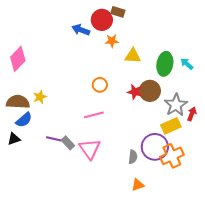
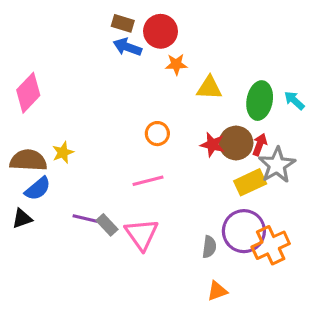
brown rectangle: (118, 12) -> (123, 23), moved
red arrow: (192, 114) -> (260, 145), moved
yellow rectangle: (171, 126) -> (250, 182), moved

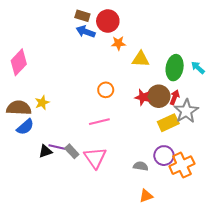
black triangle: (22, 219) -> (45, 151), moved
purple circle: (244, 231) -> (164, 156), size x0.7
gray semicircle: (209, 247) -> (141, 166), turned -88

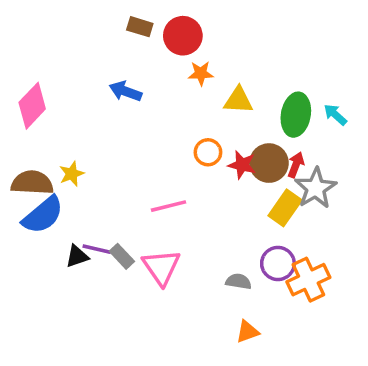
blue arrow: (86, 32) -> (125, 91), moved
orange circle: (106, 90) -> (208, 152), moved
yellow rectangle: (168, 123) -> (285, 208), turned -30
blue semicircle: (25, 127) -> (43, 215), size x1.4

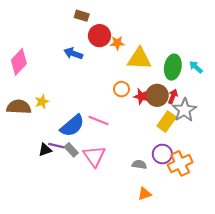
red circle: (183, 36) -> (99, 36), moved
yellow triangle: (238, 100) -> (139, 59), size x1.4
pink line: (169, 206) -> (98, 120), turned 36
blue semicircle: (43, 215) -> (72, 126), moved

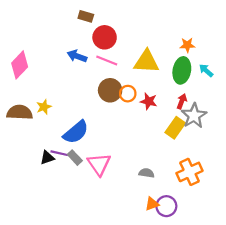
orange star: (117, 43) -> (187, 45), moved
brown circle: (157, 95) -> (110, 90), moved
pink line: (98, 120) -> (107, 61), moved
purple circle: (162, 154) -> (166, 206), moved

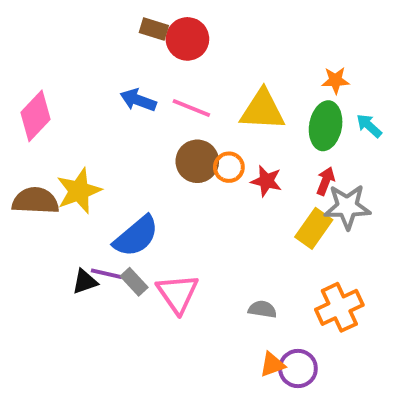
red circle: (105, 37) -> (187, 39), moved
yellow star: (44, 107) -> (79, 191), size x1.6
gray star: (194, 116) -> (347, 207), turned 30

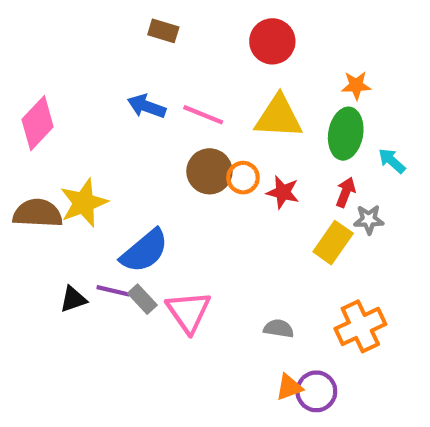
red circle: (187, 39) -> (272, 41), moved
cyan arrow: (369, 126) -> (392, 161), moved
gray star: (347, 207) -> (369, 220), size x0.6
black triangle: (85, 282) -> (73, 299), moved

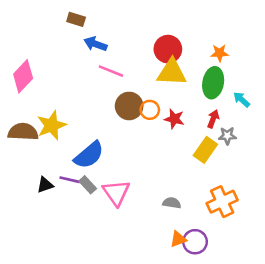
brown rectangle: (163, 31) -> (76, 19), moved
red circle: (272, 41) -> (168, 49), moved
blue arrow: (147, 106) -> (95, 44), moved
pink line: (203, 115) -> (111, 71), moved

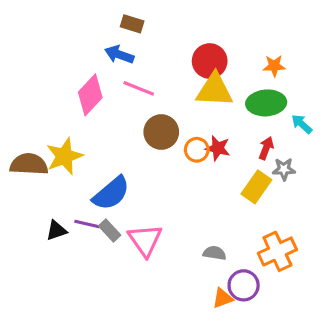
brown rectangle: (76, 19) -> (132, 24), moved
pink diamond: (23, 76) -> (90, 95), moved
green ellipse: (213, 83) -> (266, 103), turned 76
orange circle: (150, 110) -> (197, 150), moved
purple circle: (195, 242) -> (244, 285), moved

